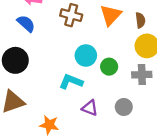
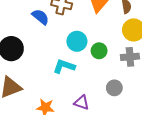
blue semicircle: (26, 24) -> (40, 17), moved
purple triangle: (90, 108) -> (81, 103), moved

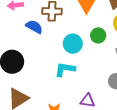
green circle: (99, 51) -> (98, 35), moved

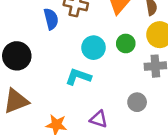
blue semicircle: (34, 27) -> (51, 19), turned 36

